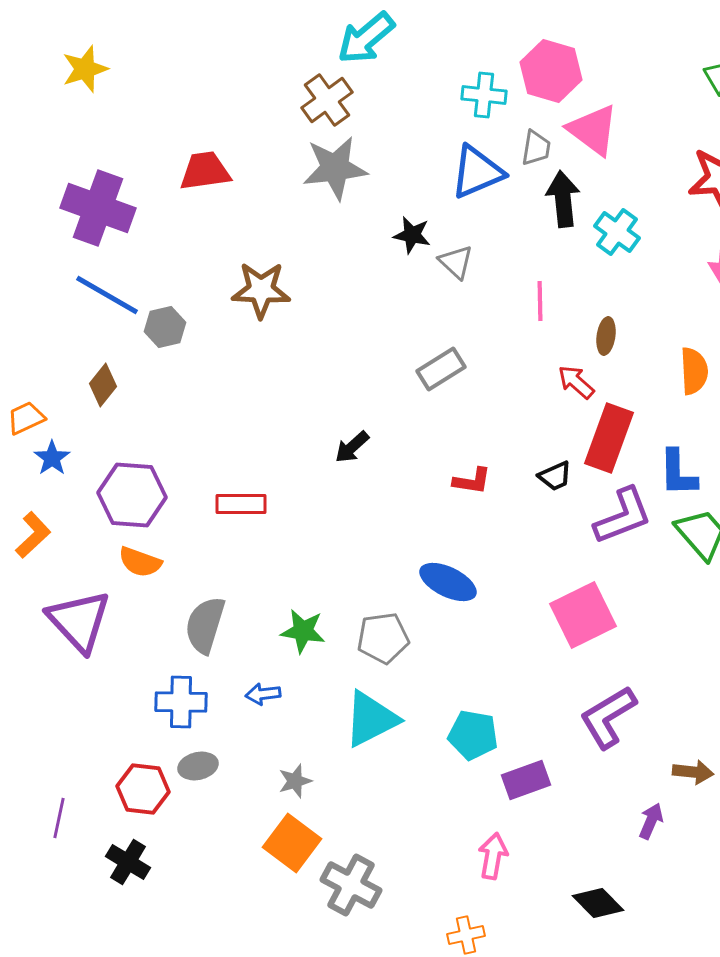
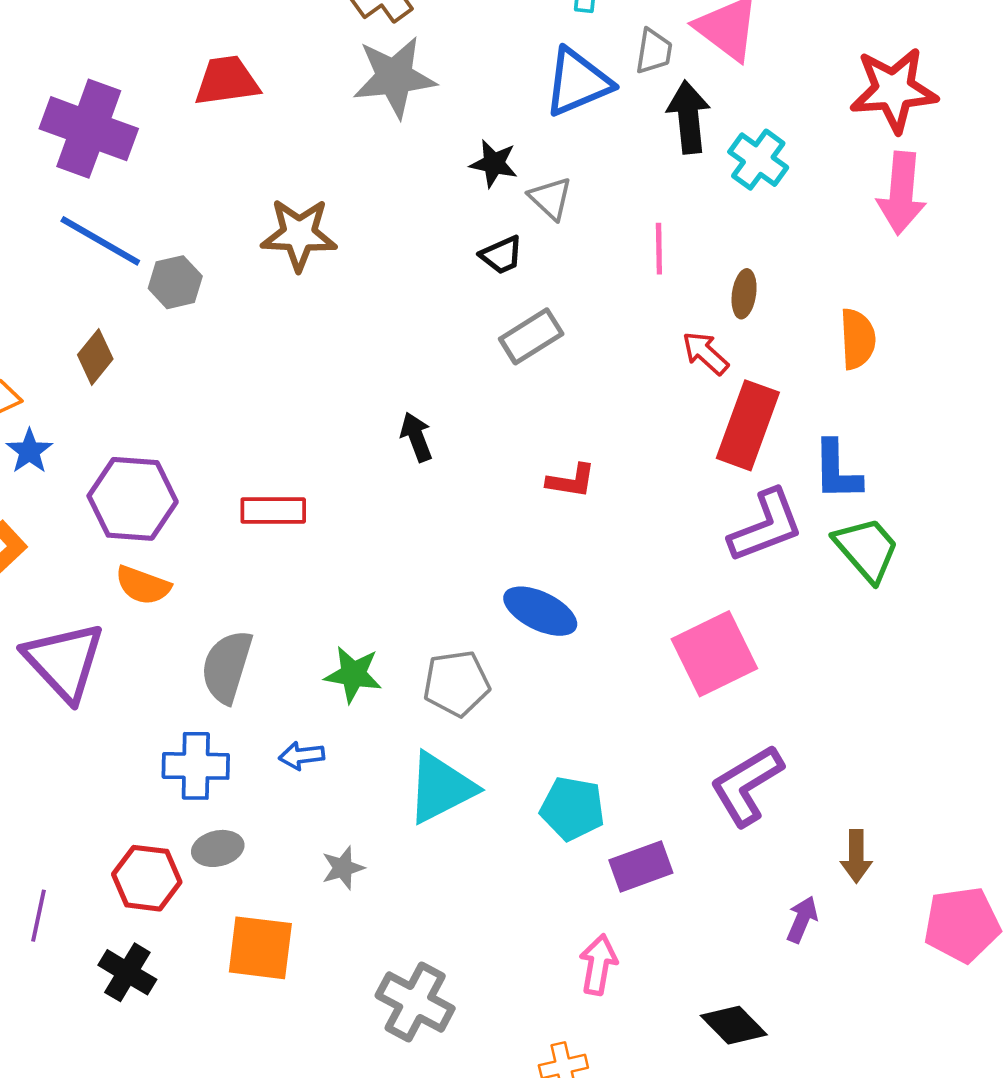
black arrow: (352, 447) -> (416, 437), turned 111
black trapezoid: (555, 476) -> (502, 255), moved
brown arrow: (693, 772) -> (856, 856), turned 84
orange square: (292, 843) -> (260, 948), moved, turned -30

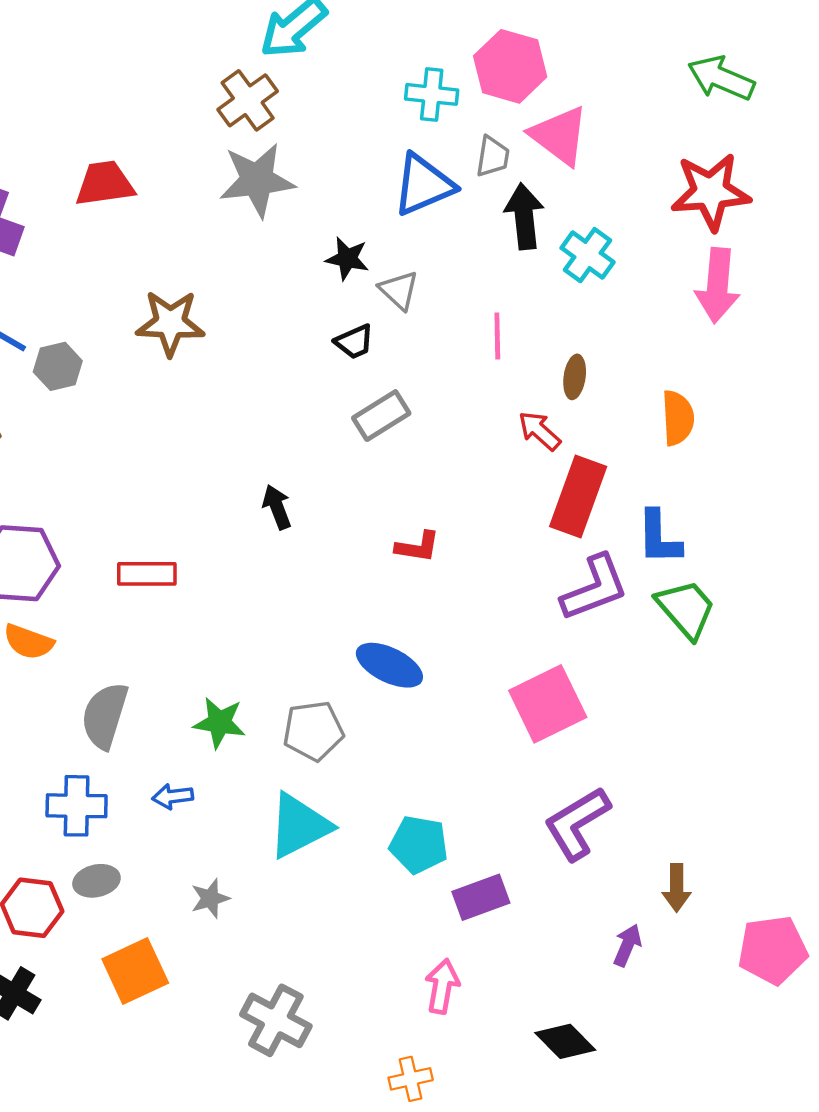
orange square: (260, 948) -> (135, 971), turned -32

